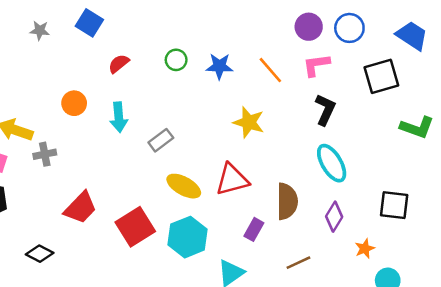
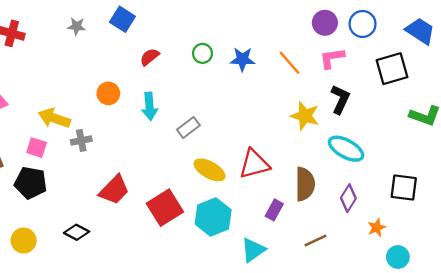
yellow star: (249, 122) -> (305, 116), moved
cyan ellipse: (332, 163) -> (346, 149), turned -30

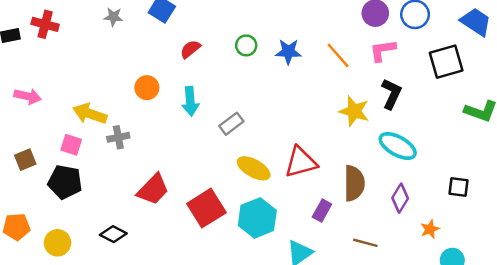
black square: (404, 188) -> (458, 187), size x0.7
brown line: (315, 241) -> (365, 243), turned 40

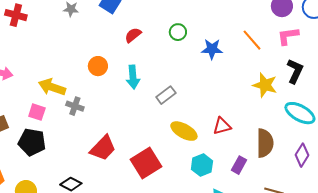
blue star: (288, 52) -> (212, 49), moved
gray cross: (118, 137) -> (75, 106), turned 30
red triangle: (301, 162) -> (222, 126), size x0.7
cyan hexagon: (257, 218) -> (202, 165), moved, size x0.7

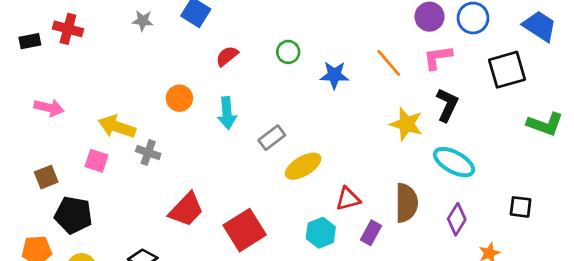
red triangle: (222, 126) -> (348, 199), moved
yellow ellipse: (184, 131) -> (303, 166), moved, turned -60
black pentagon: (32, 142) -> (73, 215), moved

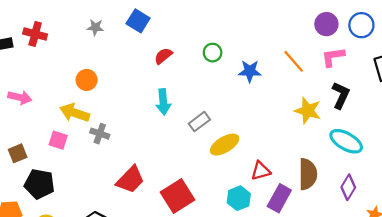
orange circle: (179, 98) -> (87, 80), moved
purple rectangle: (371, 233) -> (279, 198), size x1.4

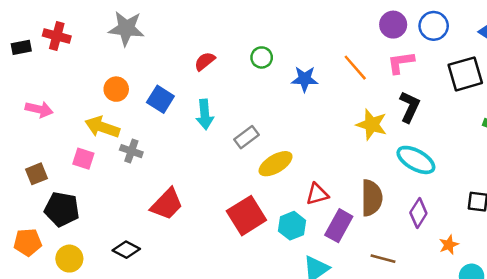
blue square: (138, 21) -> (160, 99), moved
gray star: (95, 27) -> (126, 28), size x1.8
red square: (177, 196) -> (246, 216), moved

